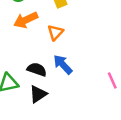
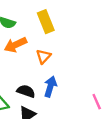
blue arrow: (63, 64) -> (50, 87), turned 60

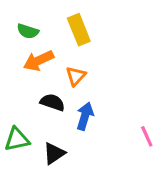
black semicircle: (26, 91) -> (53, 102), moved

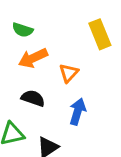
yellow rectangle: (79, 30) -> (100, 34), moved
black semicircle: (53, 102) -> (33, 98), moved

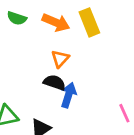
orange arrow: (33, 58) -> (56, 22), moved, turned -132
black semicircle: (33, 98) -> (55, 82), moved

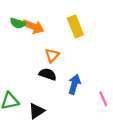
orange arrow: (56, 22) -> (33, 27), moved
blue arrow: (68, 95) -> (74, 84), moved

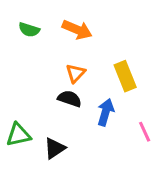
orange arrow: (33, 27) -> (77, 30), moved
yellow rectangle: (75, 27) -> (125, 76), moved

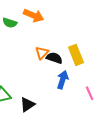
orange arrow: (77, 30) -> (34, 16), moved
black semicircle: (70, 99) -> (54, 58), moved

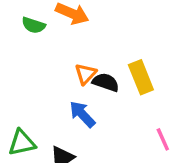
blue arrow: (63, 80) -> (82, 114), moved, turned -60

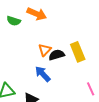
black semicircle: (106, 82) -> (57, 55), turned -35

